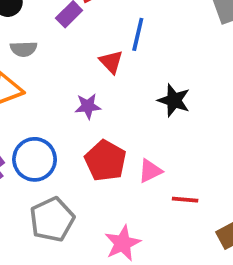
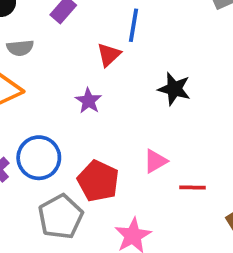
red triangle: (111, 62) -> (109, 55), turned 35
purple star: (88, 106) -> (89, 101), turned -30
red pentagon: (105, 161) -> (98, 181), moved

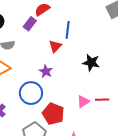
blue circle: (39, 158) -> (31, 93), moved
red line: (192, 187) -> (102, 100), moved

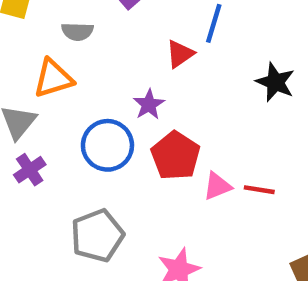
black star: (91, 63) -> (275, 82), moved
red pentagon: (53, 114) -> (175, 156), moved

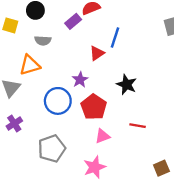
black star: (275, 82) -> (127, 85), moved
purple cross: (30, 170) -> (14, 123), moved
pink triangle: (217, 186) -> (102, 136), moved

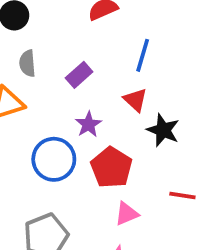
purple rectangle: (73, 21) -> (79, 75), moved
gray semicircle: (43, 41) -> (27, 63), turned 84
red triangle: (97, 53) -> (135, 100), moved, turned -42

